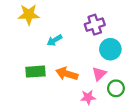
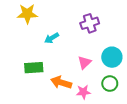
cyan circle: (110, 49) -> (112, 57), moved
orange arrow: (67, 74) -> (61, 82), moved
pink triangle: (99, 74) -> (84, 62), moved

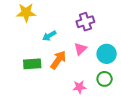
pink triangle: (84, 62) -> (80, 49), moved
orange arrow: (61, 82) -> (58, 60), moved, turned 108

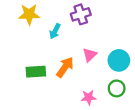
purple cross: (85, 22) -> (81, 14), moved
cyan arrow: (49, 36) -> (55, 31), moved, turned -32

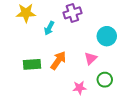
pink triangle: (90, 55) -> (91, 58), moved
cyan circle: (119, 60) -> (107, 36), moved

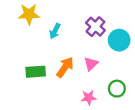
purple cross: (72, 13) -> (95, 27), moved, turned -30
pink triangle: (91, 58) -> (91, 64), moved

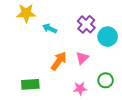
cyan arrow: (55, 31) -> (50, 28), turned 88
green rectangle: (36, 72) -> (30, 84), moved

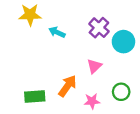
orange arrow: (59, 61) -> (67, 86), moved

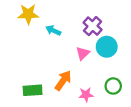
cyan circle: (123, 42) -> (107, 47), moved
pink triangle: (94, 66) -> (83, 53), moved

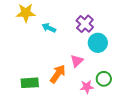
pink triangle: (83, 53) -> (77, 61), moved
pink star: (86, 95) -> (87, 87), moved

